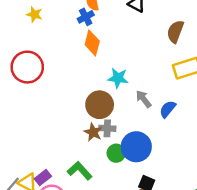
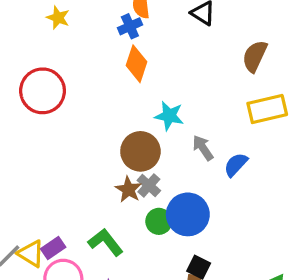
gray cross: (107, 128) -> (149, 185), turned 35

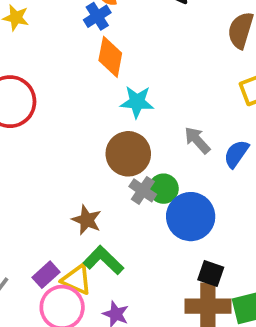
cyan star: (169, 116) -> (137, 102), moved
brown star: (128, 190) -> (87, 220), moved
green circle: (159, 221) -> (164, 189), moved
yellow triangle: (31, 254) -> (77, 280), moved

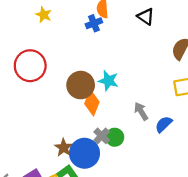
orange diamond: (110, 57) -> (92, 103), moved
brown circle: (128, 154) -> (81, 85), moved
blue circle: (191, 217) -> (85, 153), moved

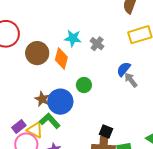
brown circle: (81, 85) -> (37, 53), moved
gray arrow: (141, 111) -> (131, 80), moved
gray cross: (102, 136) -> (97, 44), moved

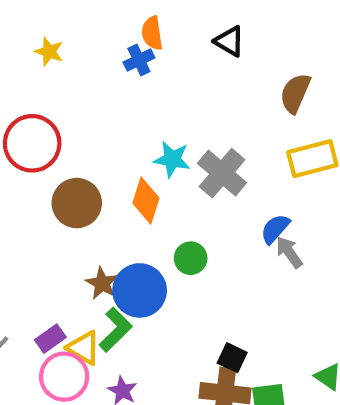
gray cross: (97, 44) -> (222, 173), size x1.6
brown circle: (37, 53) -> (77, 203), moved
green L-shape: (50, 121) -> (116, 330), turned 85

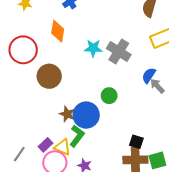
orange diamond: (146, 201) -> (58, 31), moved

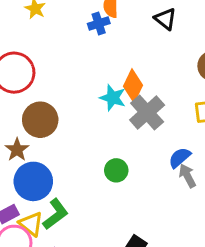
orange diamond: (58, 31) -> (133, 86), moved
brown star: (67, 114) -> (17, 150), moved
blue circle: (86, 115) -> (33, 181), moved

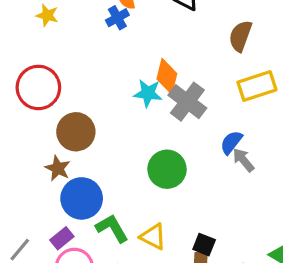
green circle: (116, 170) -> (167, 169), size x1.5
green L-shape: (56, 214) -> (112, 228), turned -72
yellow triangle: (31, 224) -> (153, 237), moved

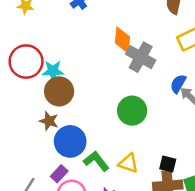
cyan star: (148, 93) -> (53, 71), moved

